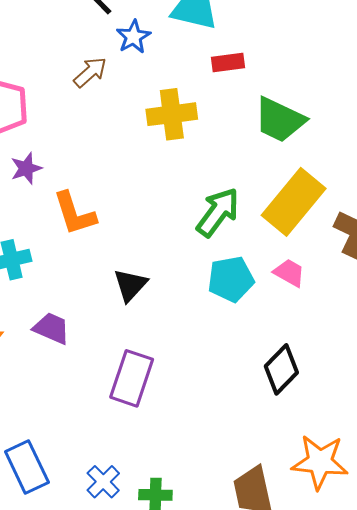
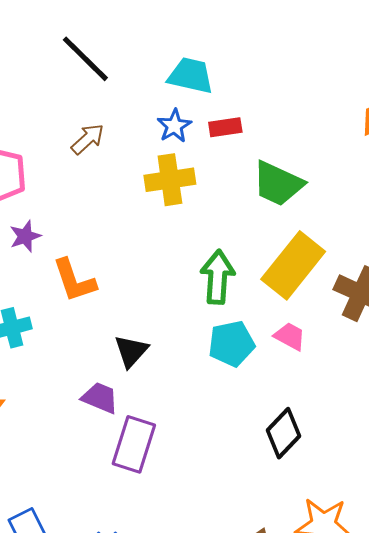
blue star: (133, 37) -> (174, 126), moved
green arrow: (218, 212) -> (218, 277), turned -32
purple trapezoid: (51, 328) -> (100, 398), moved

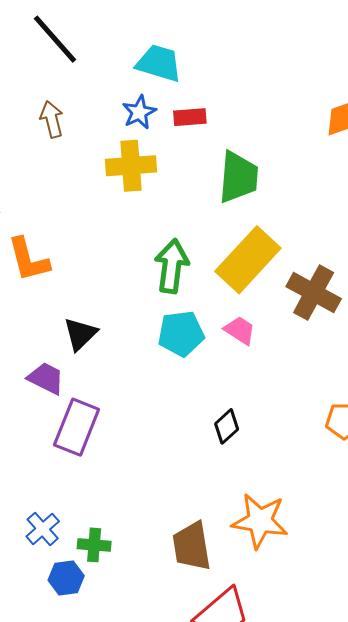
brown arrow: (88, 139) -> (52, 119), turned -66
green trapezoid: (278, 184) -> (238, 177), turned -114
black diamond: (284, 433) -> (227, 426), size x0.7

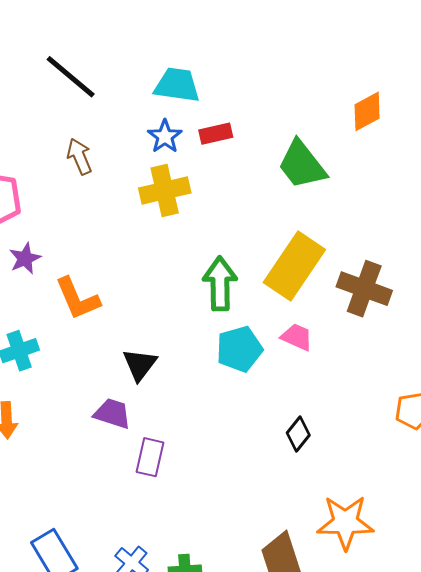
green trapezoid: (238, 177) -> (302, 165), moved, turned 146
purple rectangle: (77, 427) -> (150, 457), size x0.7

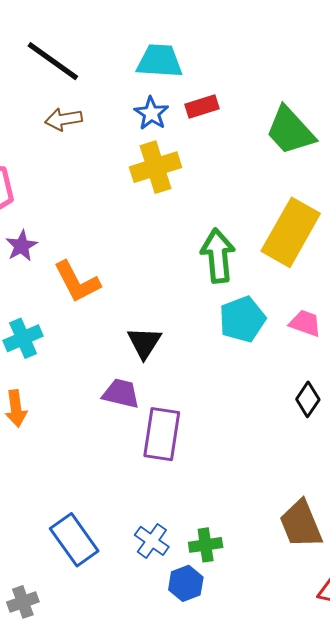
brown arrow: (79, 156) -> (63, 119), moved, turned -72
pink trapezoid: (297, 337) -> (305, 323), moved
purple rectangle: (150, 457) -> (162, 434), size x1.4

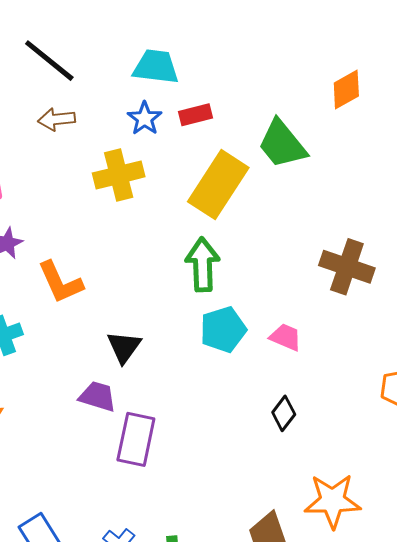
yellow cross: (156, 167) -> (119, 175), moved
yellow rectangle: (291, 232) -> (218, 185), moved

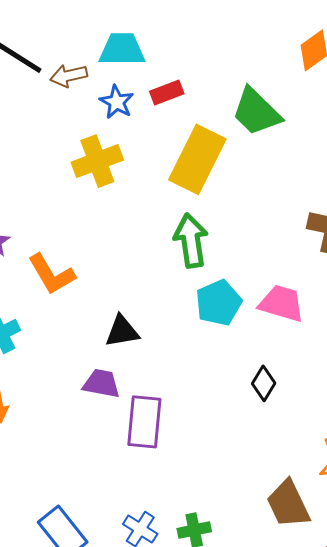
brown arrow: (57, 119) -> (69, 76), moved
pink trapezoid: (286, 337) -> (282, 303), size x1.4
black triangle: (124, 347) -> (122, 331), turned 51
black diamond: (284, 413) -> (264, 383), moved

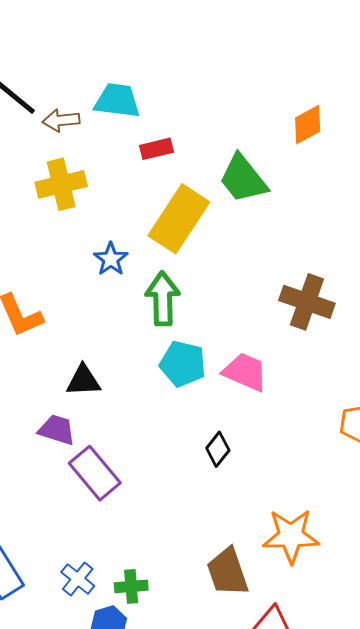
blue star: (117, 102) -> (111, 259), moved
yellow cross: (97, 161) -> (61, 184), moved
cyan pentagon: (219, 303) -> (183, 364), turned 30
purple rectangle: (144, 422) -> (95, 473), turned -52

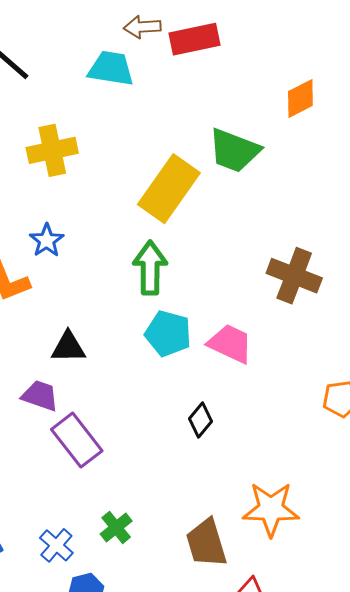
brown arrow: (61, 120) -> (142, 27), moved
red rectangle: (157, 149) -> (194, 39), moved, size x1.5
green trapezoid: (243, 179) -> (234, 151), turned -32
blue star: (111, 259) -> (47, 240), moved
green cross: (131, 586) -> (116, 527), moved, turned -36

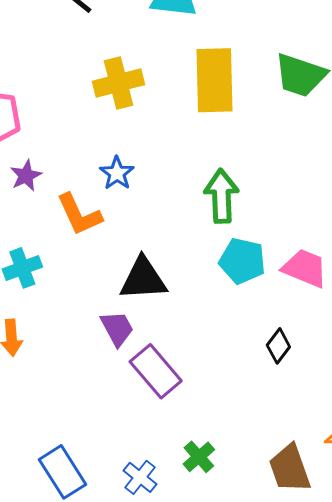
yellow rectangle: (169, 189) -> (215, 80), moved, turned -34
black triangle: (68, 347) -> (143, 279), size x1.4
purple trapezoid: (40, 396) -> (117, 328), turned 45

